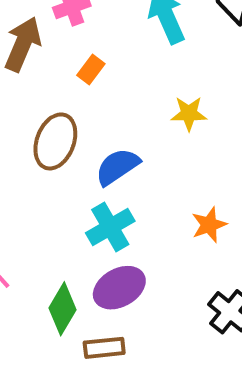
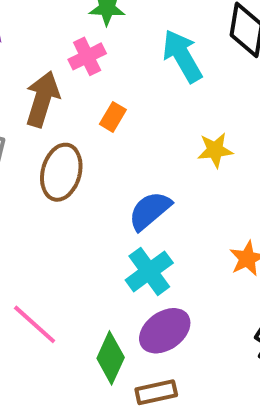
brown ellipse: (55, 141) -> (61, 172), moved

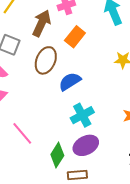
orange rectangle: (113, 117) -> (75, 37), size x1.5
blue semicircle: (150, 211) -> (70, 82), moved

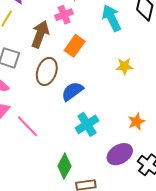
pink line: (22, 133) -> (27, 126), moved
purple ellipse: (86, 145) -> (120, 154), moved

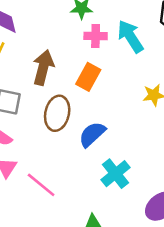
pink cross: (64, 15) -> (96, 36), moved, turned 30

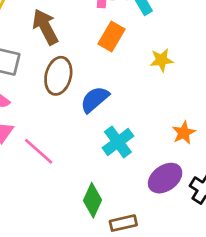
brown arrow: (43, 68) -> (45, 27), turned -44
orange rectangle: (88, 77) -> (112, 37), moved

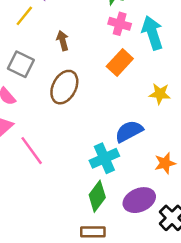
brown arrow: (45, 27) -> (63, 41), size x0.6
blue semicircle: (95, 99) -> (129, 131), moved
green diamond: (92, 200) -> (97, 196), moved

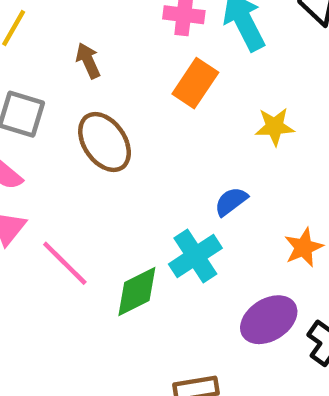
brown ellipse: (64, 87) -> (105, 142), turned -52
blue semicircle: (129, 131) -> (231, 201), size x0.7
green diamond: (97, 196) -> (137, 292), moved, turned 36

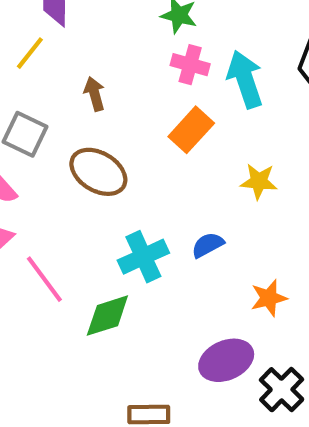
brown ellipse: (105, 142) -> (98, 172), turned -34
cyan cross: (195, 256) -> (143, 257), moved

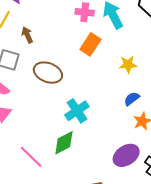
brown arrow: (95, 94) -> (27, 35), moved
blue semicircle: (208, 245) -> (132, 99), moved
pink line: (44, 279) -> (31, 157), moved

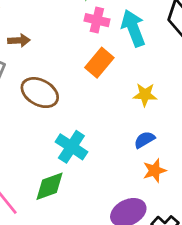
brown arrow: (27, 35) -> (19, 40), turned 105
cyan cross: (77, 111) -> (71, 147), turned -30

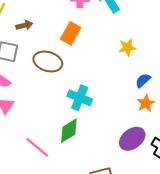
orange rectangle: (99, 63) -> (71, 33), moved
blue semicircle: (144, 140) -> (143, 80), moved

